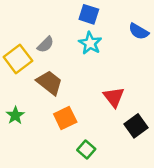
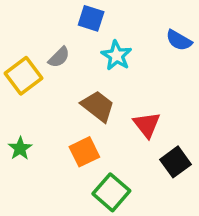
blue square: (89, 14) -> (91, 18), moved
brown trapezoid: (49, 83) -> (98, 106), moved
green square: (86, 149) -> (111, 192), size x1.5

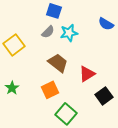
cyan star: (116, 56) -> (69, 33), turned 30
gray semicircle: (59, 57) -> (48, 32), moved
red triangle: (147, 125) -> (87, 74), turned 36

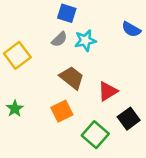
green square: (66, 114) -> (95, 135), moved

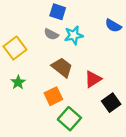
gray semicircle: (59, 39) -> (51, 34), turned 72
green star: (15, 109) -> (18, 82), moved
green square: (95, 135) -> (69, 119), moved

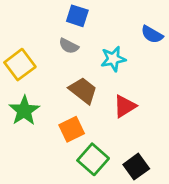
cyan star: (74, 35) -> (113, 59), moved
green star: (18, 82) -> (24, 111), size x1.5
black square: (111, 103) -> (136, 167), moved

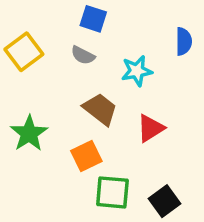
blue semicircle: (152, 34) -> (184, 41), turned -120
yellow square: (20, 65) -> (24, 52), moved
green square: (93, 159) -> (112, 192), turned -36

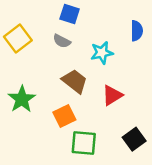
black square: (165, 201) -> (134, 139), moved

